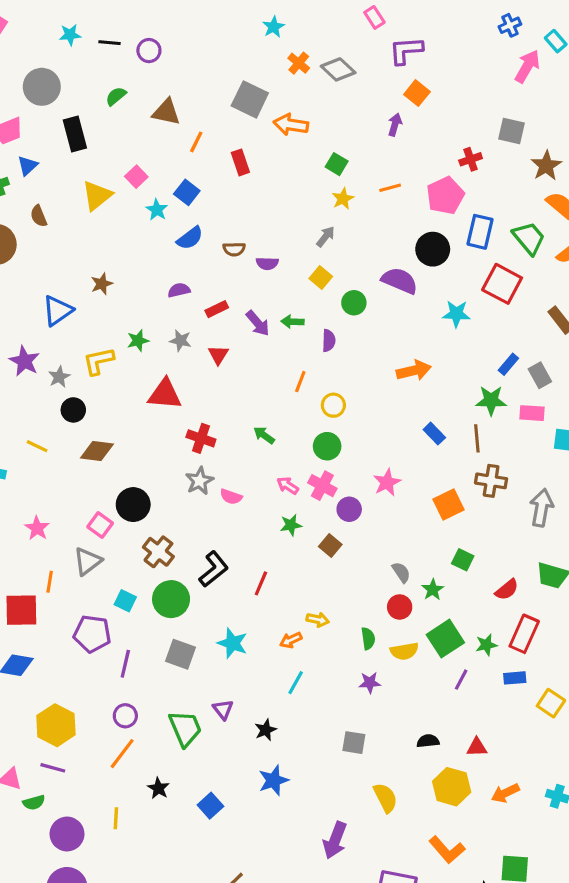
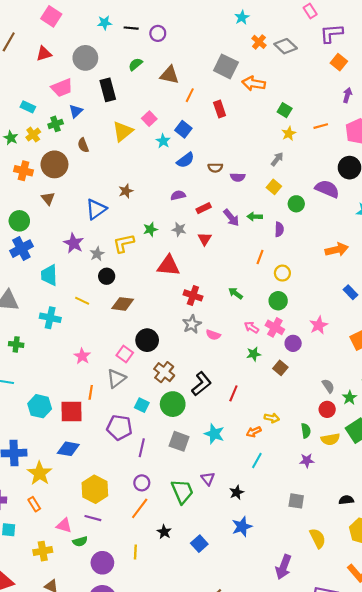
purple arrow: (395, 125) -> (347, 95), moved

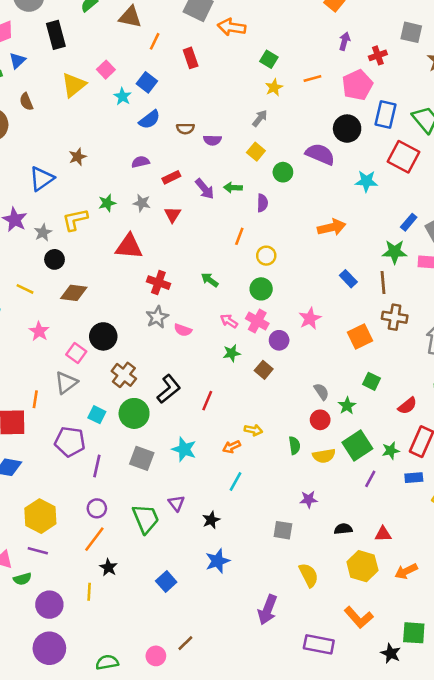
pink star: (82, 356) -> (39, 331), moved
purple star: (307, 461) -> (309, 499), moved
black star: (164, 532) -> (108, 567), moved

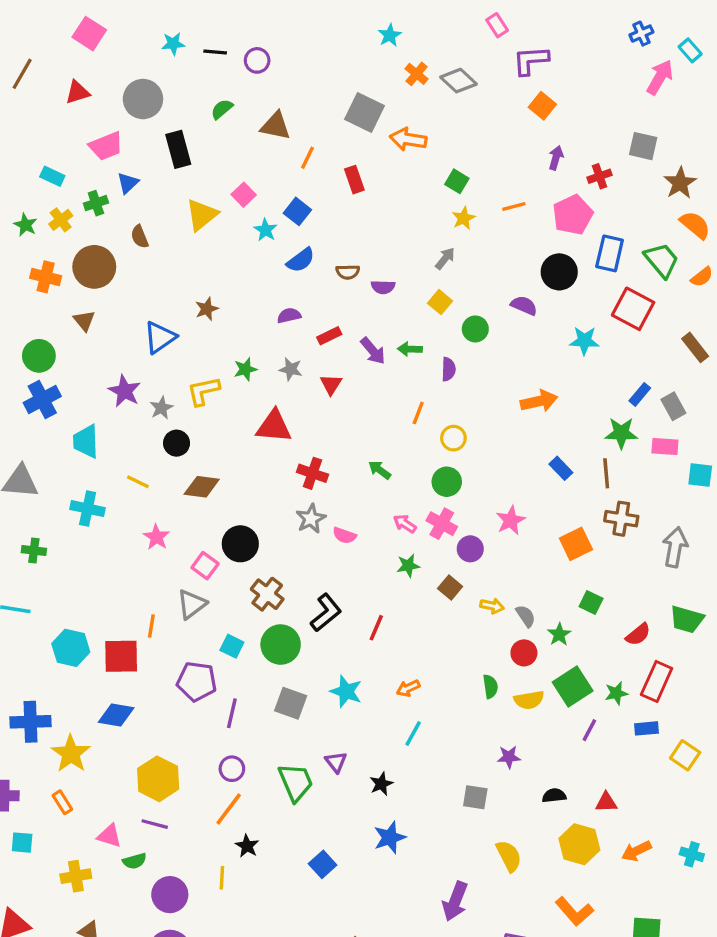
purple semicircle: (320, 154) -> (524, 305), size x0.7
yellow arrow: (253, 430) -> (492, 606), moved

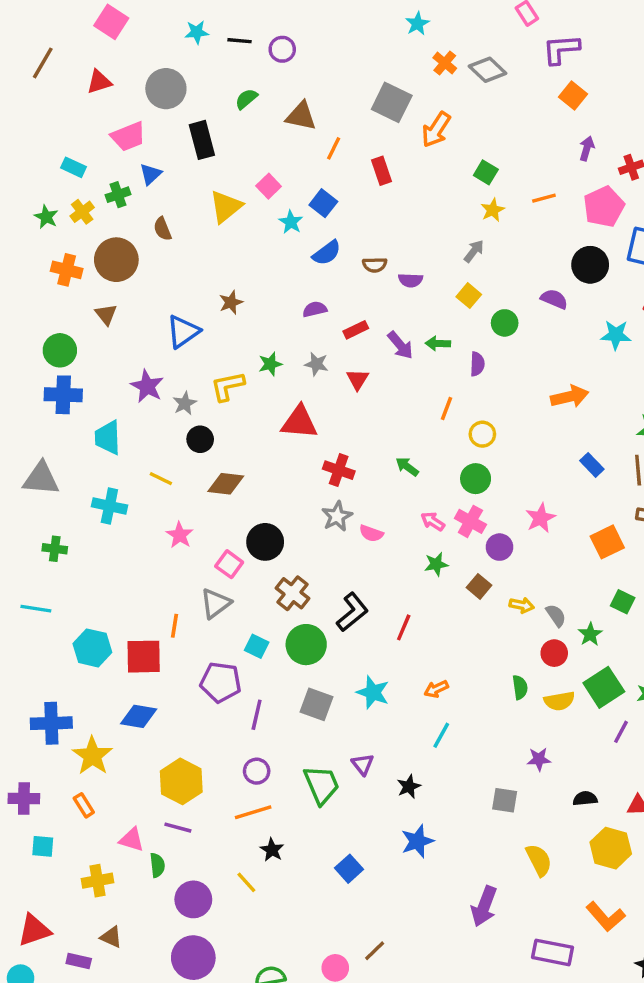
orange arrow: (408, 139) -> (436, 130), turned -66
blue cross: (42, 399) -> (63, 395), turned 30
orange line: (229, 809) -> (253, 812), turned 36
green semicircle: (135, 861) -> (157, 865), turned -80
yellow line: (222, 878) -> (246, 882), turned -45

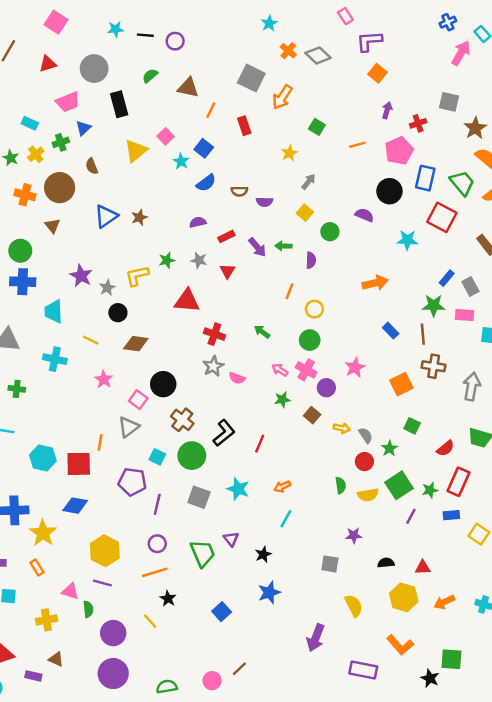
yellow star: (493, 210) -> (289, 153), moved
blue triangle: (183, 332) -> (106, 216), moved

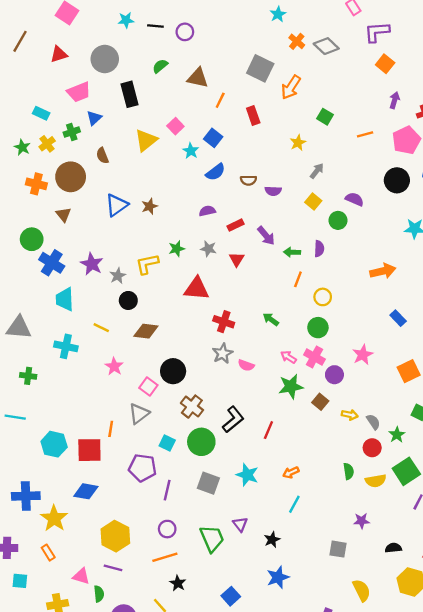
purple semicircle: (364, 215) -> (354, 199), moved
green arrow: (283, 246) -> (292, 252), moved
blue cross: (23, 282) -> (52, 263), moved, turned 30
green star: (282, 400) -> (291, 386), size x1.5

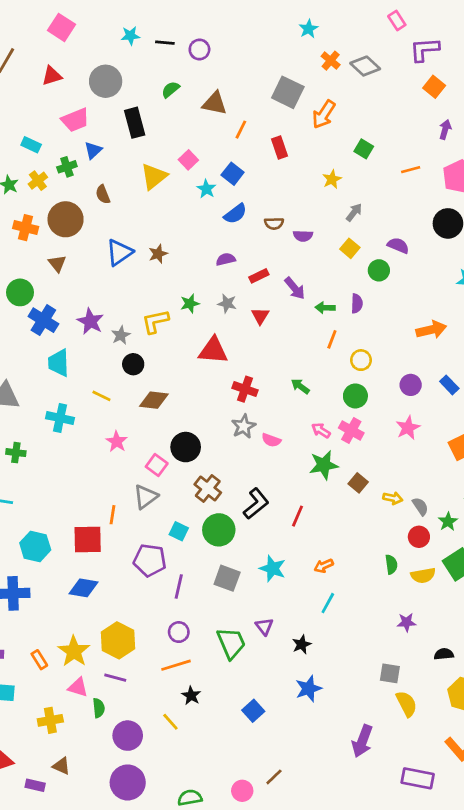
purple circle: (334, 375) -> (411, 385), moved
cyan hexagon: (54, 444) -> (35, 546), moved
yellow star: (54, 518) -> (74, 651), moved
gray square: (338, 549) -> (390, 673), moved

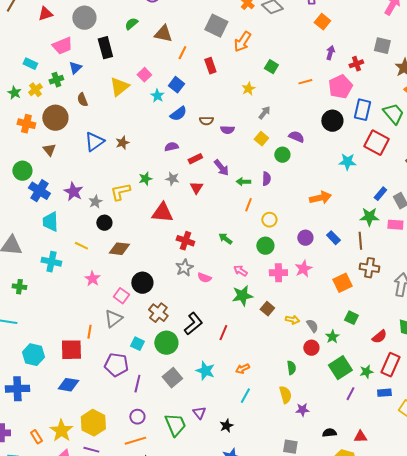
pink cross: (351, 430) -> (278, 273), moved, turned -30
yellow semicircle: (423, 575) -> (285, 395), moved, turned -96
gray square: (227, 578) -> (172, 378), turned 30

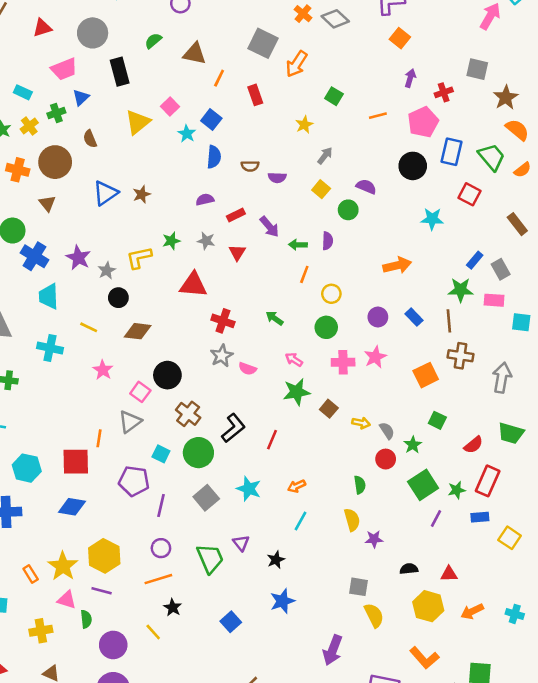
blue semicircle: (178, 114) -> (214, 157), turned -48
red square: (376, 143) -> (470, 194), size x0.7

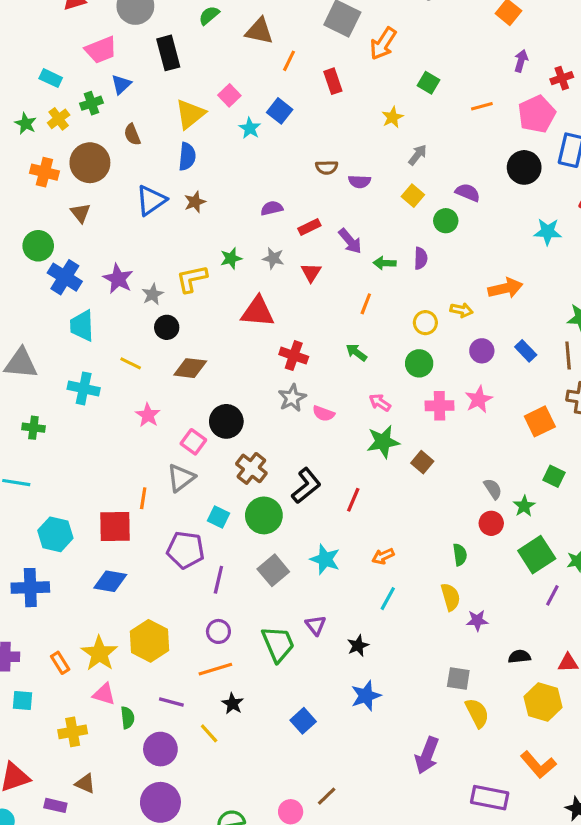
blue semicircle: (214, 157) -> (187, 156), moved
orange line: (304, 274) -> (366, 304), moved
yellow arrow: (361, 423) -> (461, 310), moved
purple line: (102, 591) -> (171, 702), moved

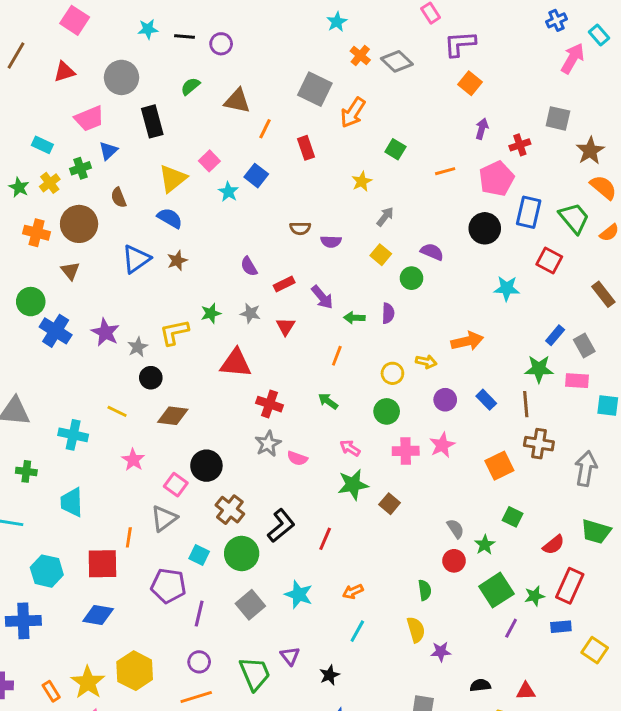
blue semicircle: (187, 156) -> (170, 218), turned -65
purple semicircle: (272, 208) -> (249, 266), turned -108
cyan trapezoid: (82, 326) -> (72, 502), moved

